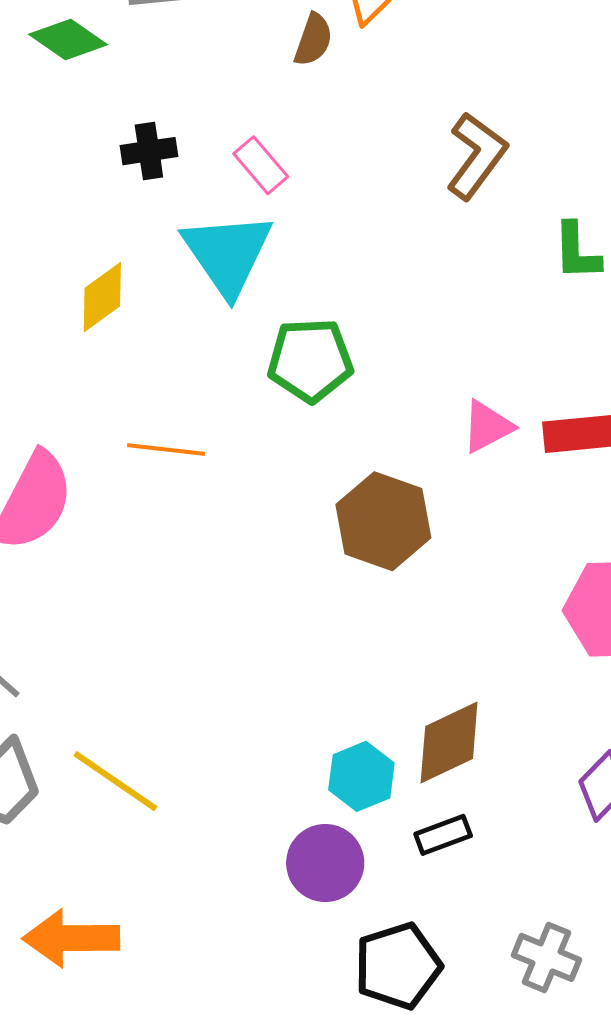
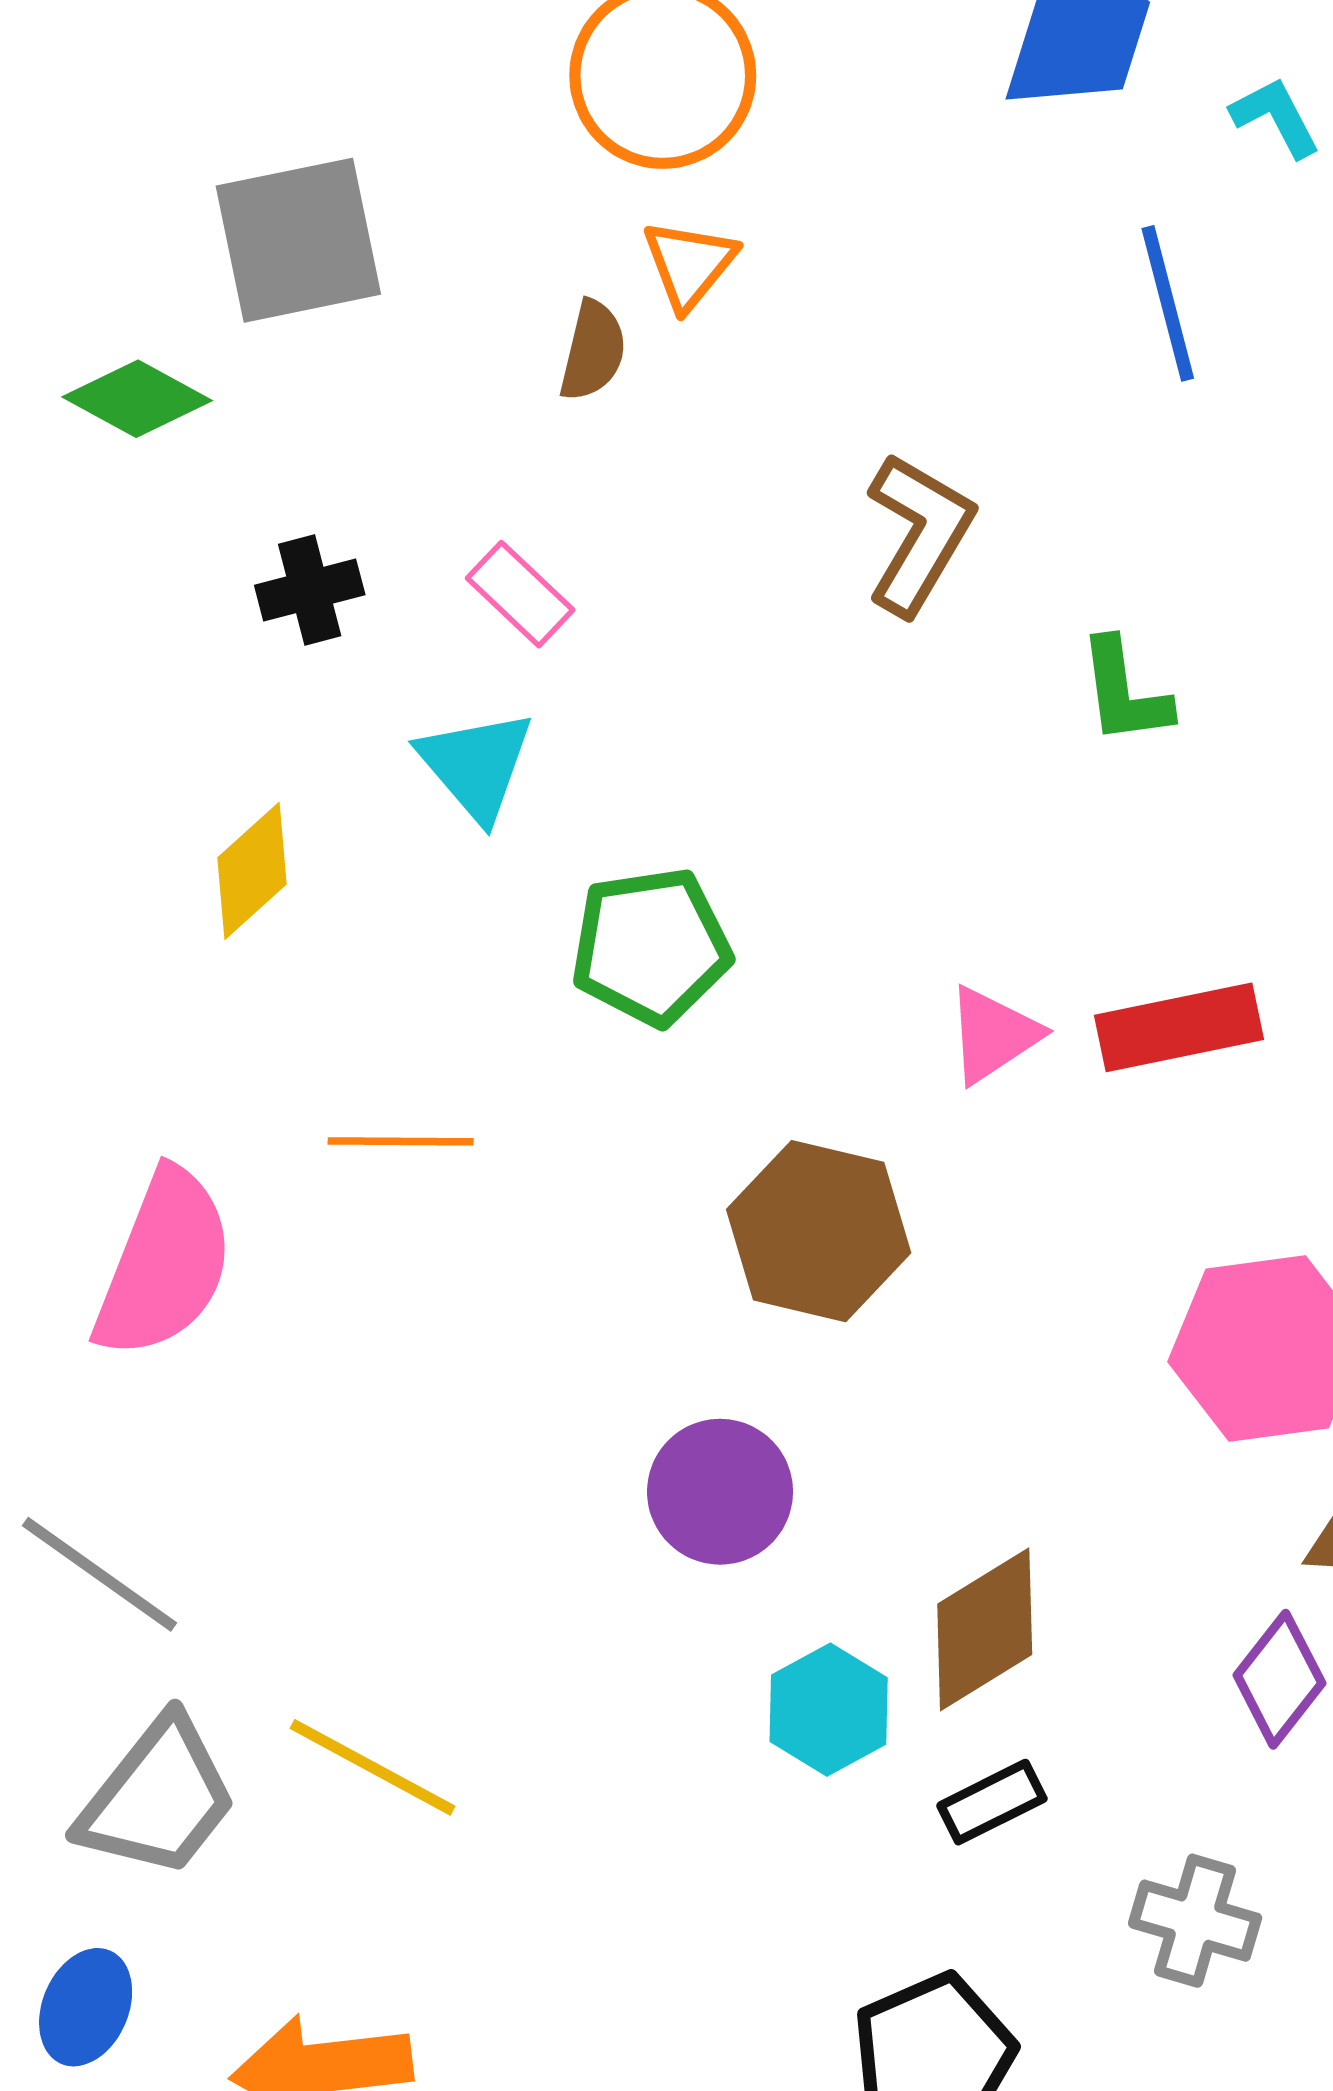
cyan triangle: (228, 254) -> (476, 765), size x0.7
purple circle: (325, 863) -> (720, 1492), moved
gray cross: (547, 957) -> (1195, 1921), moved

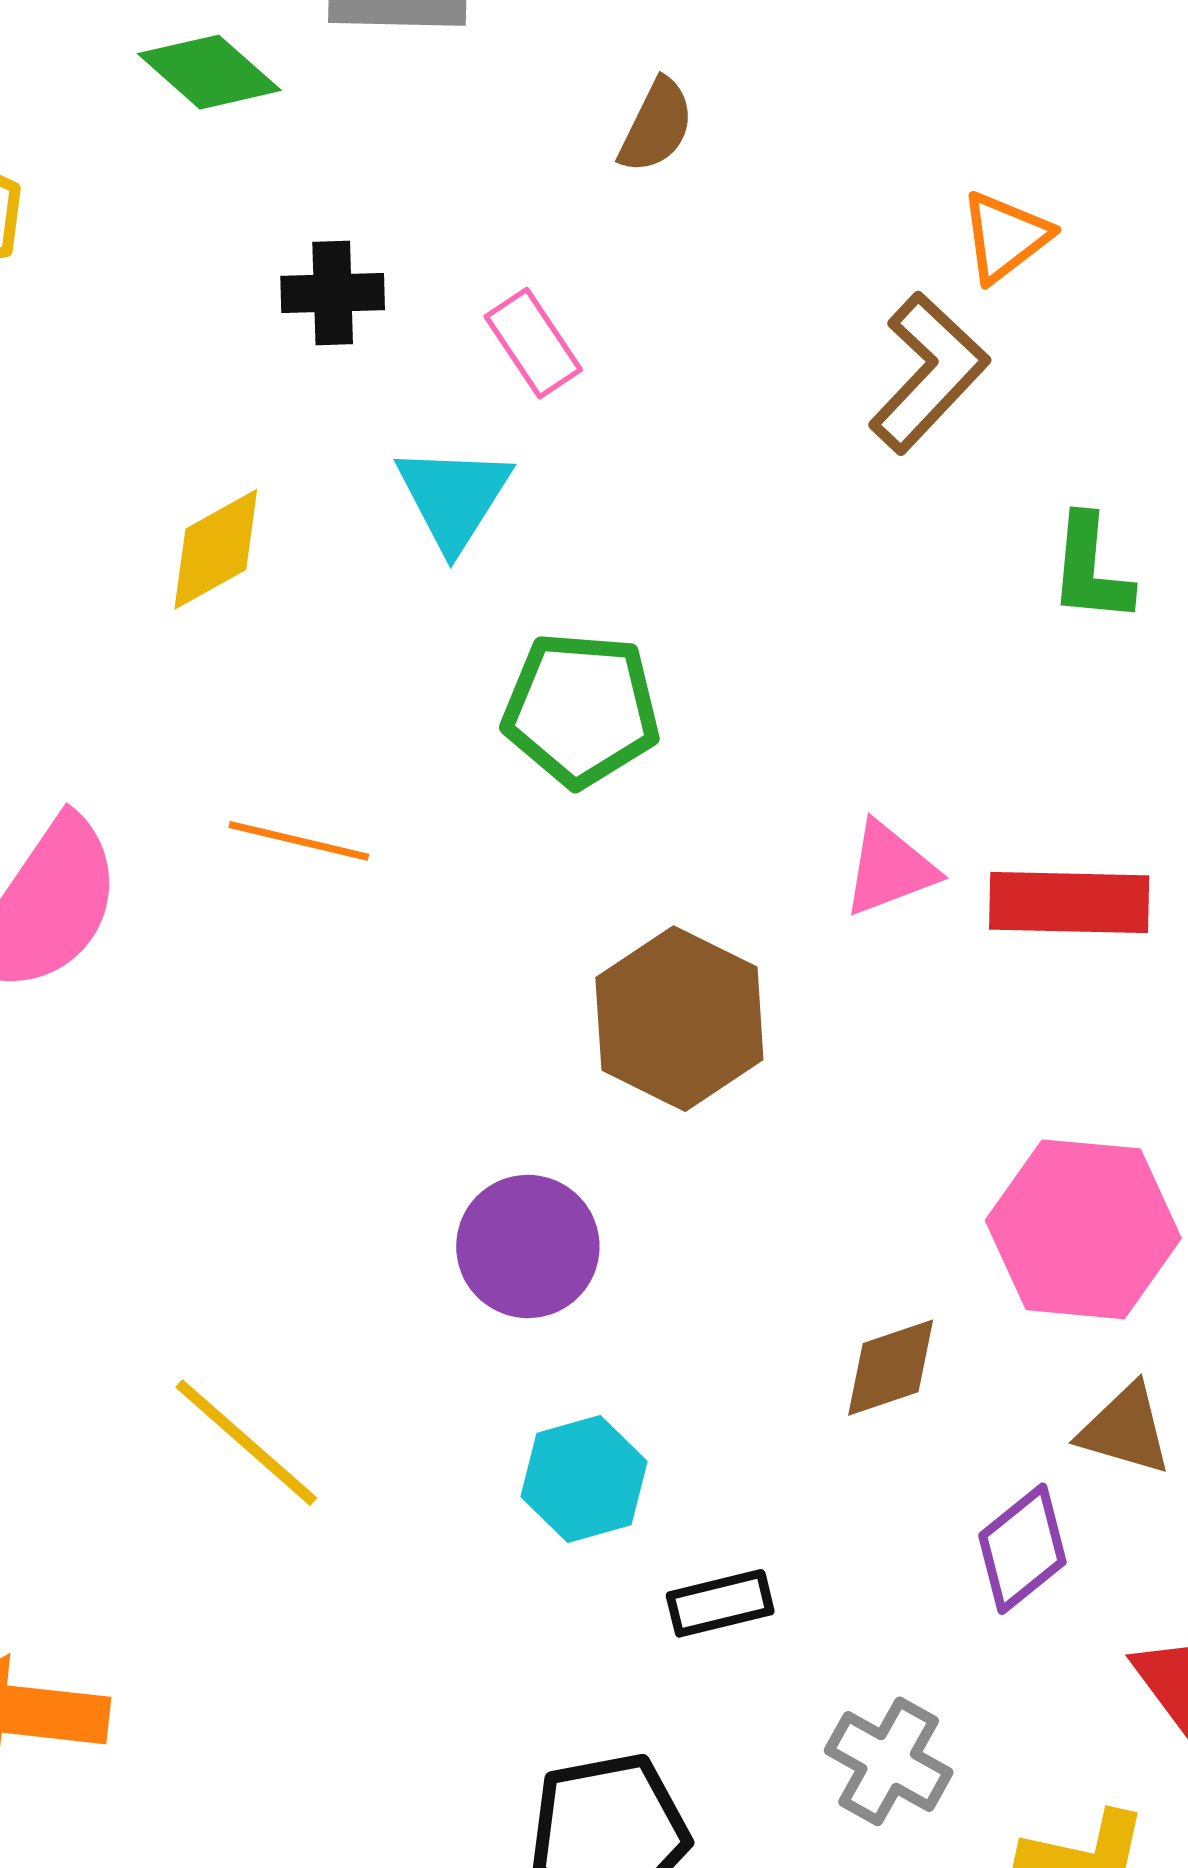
orange triangle: (689, 264) -> (1005, 237), moved
brown diamond: (985, 1629) -> (891, 1368), moved, size x0.7
yellow line: (372, 1767) -> (246, 1443), moved

